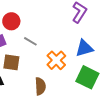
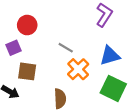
gray line: (30, 41) -> (66, 48), moved

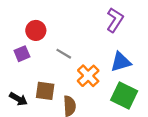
gray line: (66, 48) -> (64, 54), moved
brown square: (27, 71) -> (45, 91), moved

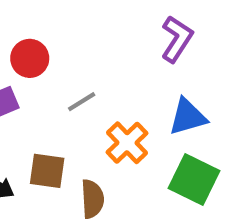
gray line: (64, 54) -> (82, 102), turned -63

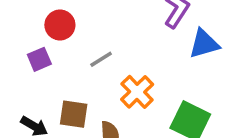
blue triangle: (188, 117) -> (204, 44), moved

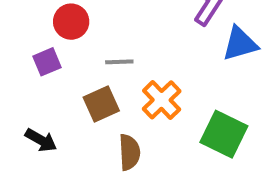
gray line: (101, 59) -> (119, 62), turned 30
brown square: (74, 114) -> (101, 104), moved, turned -32

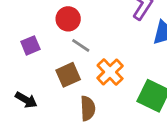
red circle: (71, 22) -> (68, 19), moved
gray line: (119, 62) -> (81, 45), turned 36

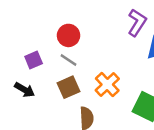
gray line: (81, 45) -> (68, 60), moved
black arrow: (26, 100) -> (25, 90), moved

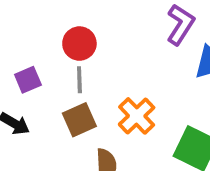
gray line: (68, 60) -> (79, 80), turned 54

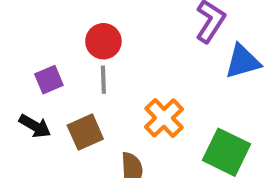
brown square: (79, 120) -> (85, 132), moved

